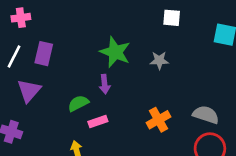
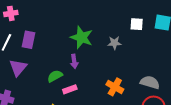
white square: (172, 18) -> (137, 24), moved
orange cross: (158, 120) -> (115, 87), turned -30

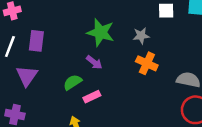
purple arrow: (74, 61) -> (94, 62), turned -40
orange cross: (115, 87) -> (147, 63), moved

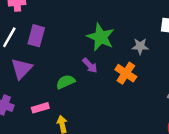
orange cross: (147, 63) -> (126, 73), moved
pink rectangle: (92, 97) -> (40, 108), moved

